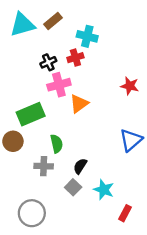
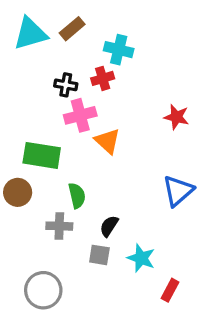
black cross: (48, 62) -> (66, 85), turned 35
orange triangle: (79, 104) -> (107, 141), turned -42
green rectangle: (31, 114) -> (42, 155), turned 32
gray square: (73, 187) -> (99, 255), turned -35

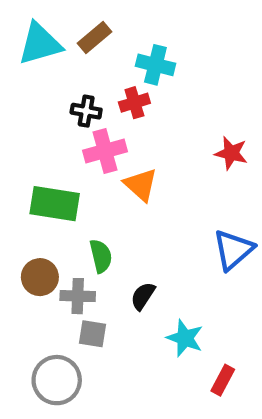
brown circle: (18, 192) -> (40, 277), moved
gray square: (99, 255) -> (92, 334), moved

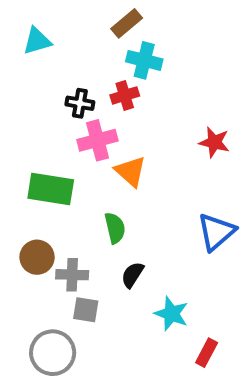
brown rectangle: (95, 38) -> (127, 23), moved
cyan triangle: (40, 44) -> (37, 41), size x0.7
green semicircle: (101, 256) -> (115, 228), moved

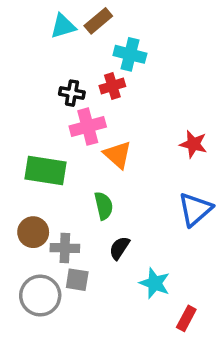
brown rectangle: (127, 23) -> (98, 21), moved
cyan triangle: (37, 41) -> (63, 26), moved
red star: (214, 142) -> (193, 144), moved
gray circle: (53, 353) -> (40, 296), moved

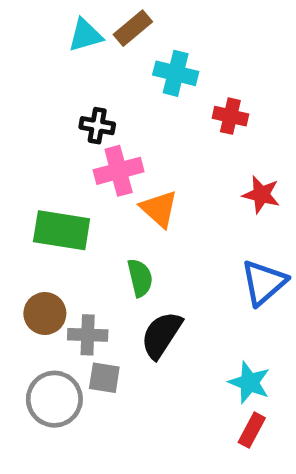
red cross: (112, 86) -> (230, 116), moved, turned 30
black semicircle: (119, 248) -> (161, 335), size x1.5
cyan star: (155, 283) -> (249, 382), moved

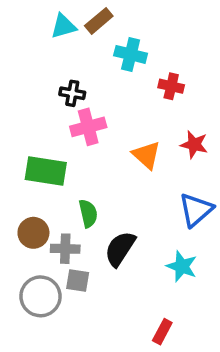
orange triangle: (159, 209) -> (146, 155), moved
green semicircle: (140, 278) -> (88, 213), moved
cyan star: (249, 382) -> (182, 266), moved
red rectangle: (252, 430) -> (162, 332), moved

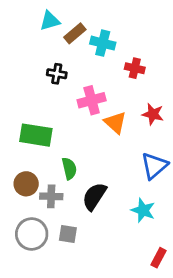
brown rectangle: (99, 21) -> (75, 33), moved
pink cross: (88, 127) -> (92, 100), moved
gray square: (78, 280) -> (68, 234), moved
red rectangle: (162, 332) -> (158, 258), moved

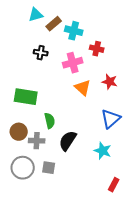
pink cross: (92, 100) -> (73, 63), moved

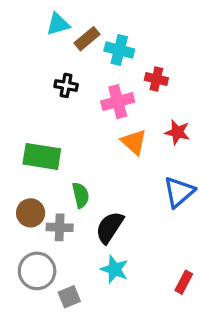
cyan star: (103, 151) -> (114, 269), moved
gray square: (49, 168) -> (69, 297), moved, turned -32
red rectangle: (114, 185) -> (184, 282), moved

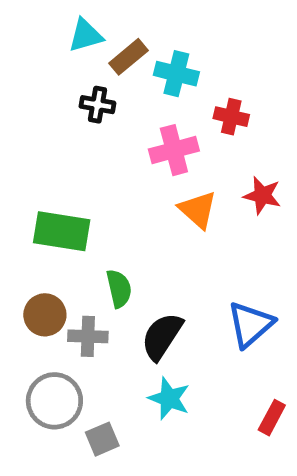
black cross: (66, 85) -> (97, 105), moved
blue triangle: (179, 192) -> (250, 324), moved

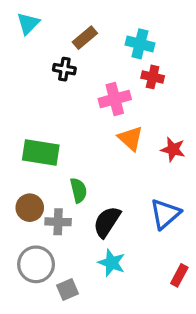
cyan triangle: (86, 35) -> (28, 23), moved, turned -30
cyan cross: (176, 74) -> (140, 44), moved
red star: (262, 195) -> (173, 149), moved

